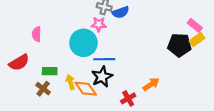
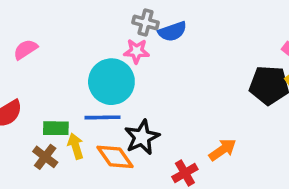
pink semicircle: (37, 34) -> (25, 49), moved, turned 56
blue line: (104, 59) -> (102, 117), moved
yellow arrow: (70, 82) -> (76, 146), moved

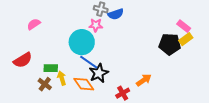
blue line: (102, 117) -> (89, 62), moved, turned 36

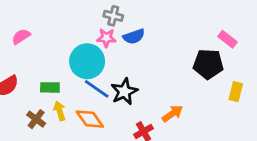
blue semicircle: (116, 14) -> (134, 36), moved
yellow rectangle: (186, 39) -> (236, 92), moved, turned -40
green rectangle: (51, 68) -> (50, 87), moved
black star: (99, 73) -> (124, 92), moved

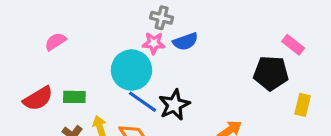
green rectangle: (50, 87) -> (74, 97), moved

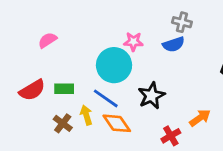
gray cross: (162, 18) -> (182, 22), moved
blue semicircle: (185, 41) -> (174, 44), moved
blue line: (143, 102) -> (106, 98), moved

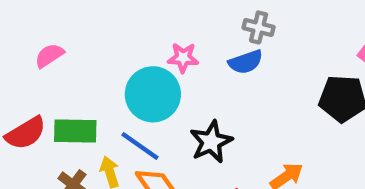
green rectangle: (64, 89) -> (75, 131), size x1.4

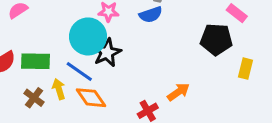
black star: (211, 142) -> (107, 53), moved

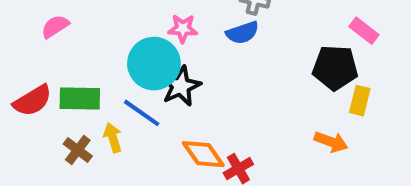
yellow rectangle: (246, 69) -> (360, 101), moved
orange arrow: (178, 92) -> (331, 142), moved, turned 55
orange diamond: (91, 98) -> (203, 154), moved

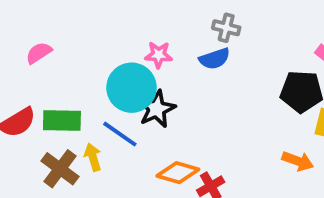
brown cross: (78, 150) -> (60, 169), size x1.4
orange diamond: (203, 154) -> (178, 173), turned -39

